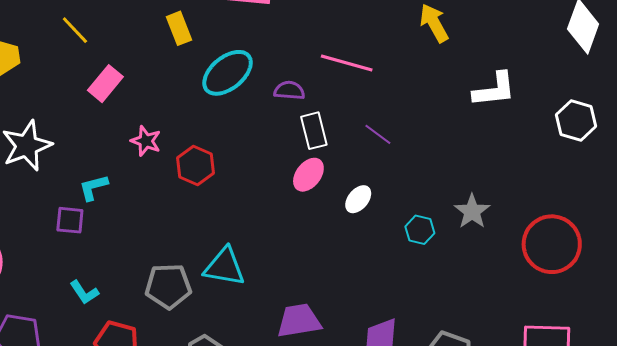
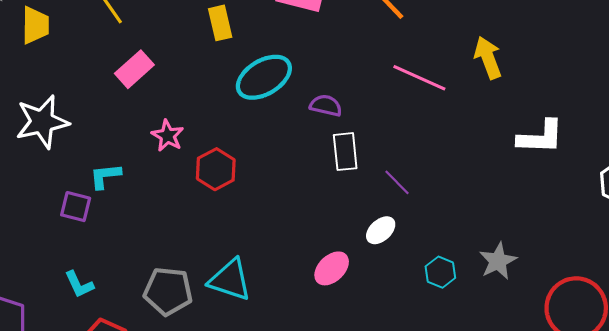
pink line: (347, 63) -> (419, 78), moved
purple line: (378, 134) -> (397, 182), moved
pink ellipse: (308, 175) -> (332, 268), moved

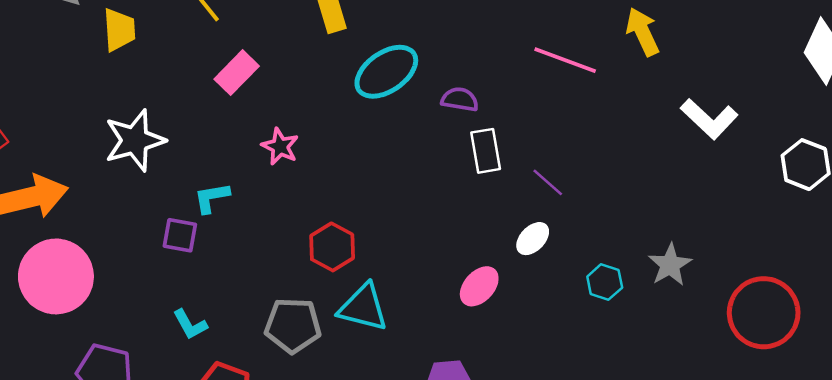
white L-shape: (541, 137) -> (709, 119), turned 45
red hexagon: (216, 169) -> (332, 247), moved

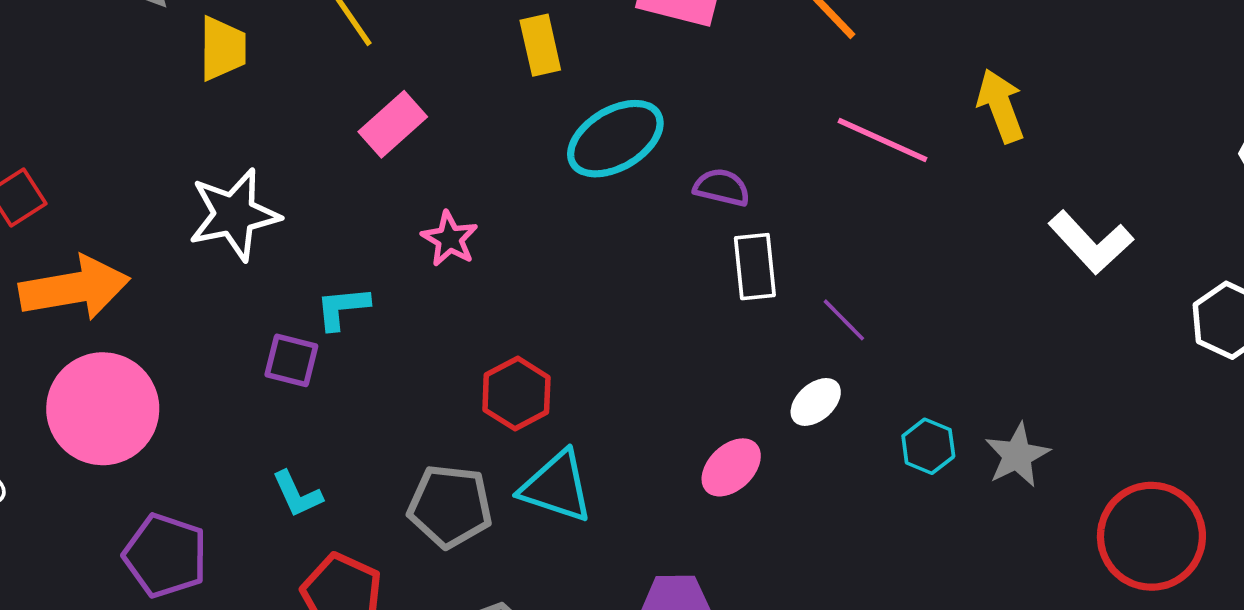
cyan hexagon: (605, 282) -> (928, 446), moved

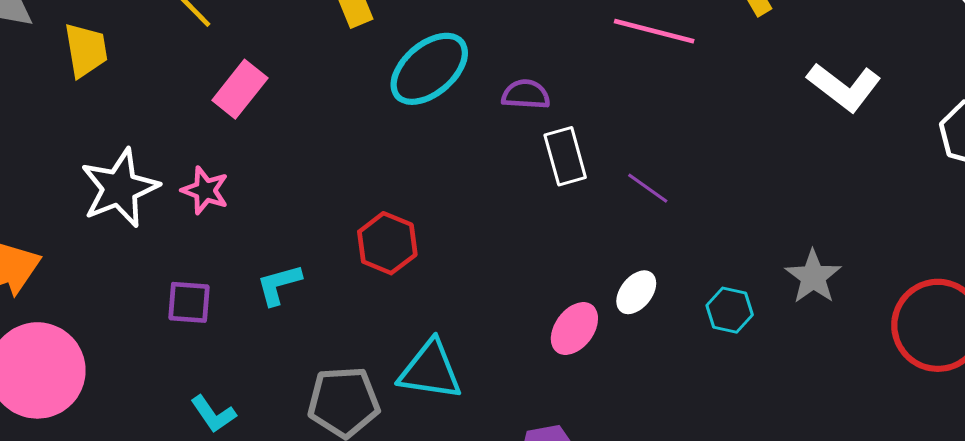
pink star: (450, 239) -> (205, 190), moved
cyan L-shape: (342, 308) -> (279, 285), moved
red hexagon: (516, 394) -> (387, 243), moved
white ellipse: (816, 402) -> (636, 292), moved
cyan hexagon: (928, 446) -> (730, 310), moved

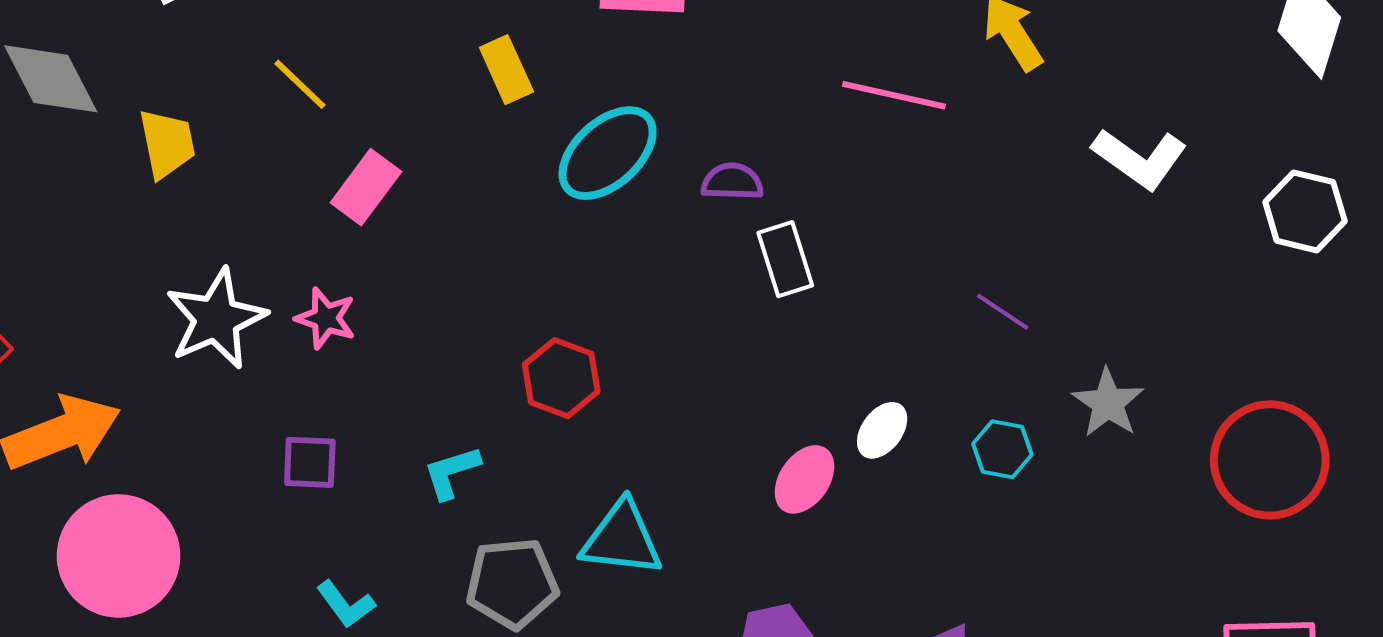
purple line: (648, 188) -> (1003, 312), moved
cyan L-shape: (279, 285) -> (452, 472), moved

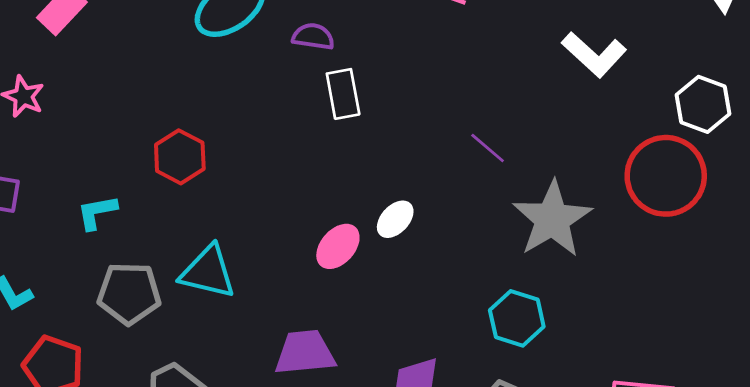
gray star: (1108, 403) -> (552, 219), size x1.6
cyan hexagon: (1002, 449) -> (517, 318), moved, size x1.4
red circle: (1270, 460) -> (666, 176), moved

